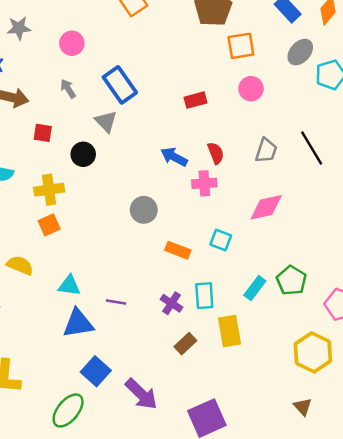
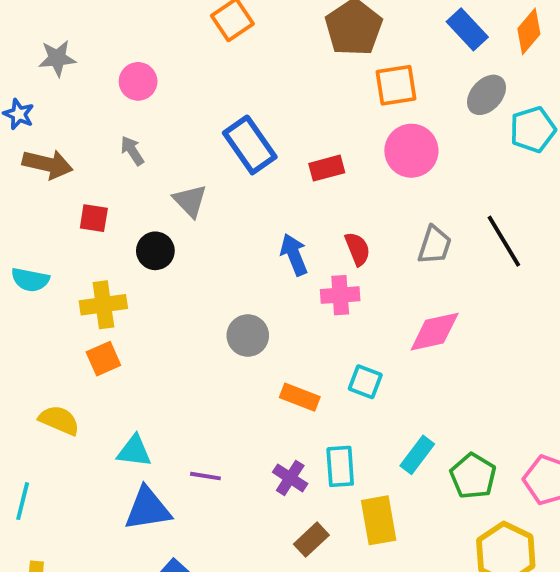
blue rectangle: (120, 85) -> (250, 145), moved
pink circle: (251, 89) -> (411, 151), size x1.4
blue arrow: (174, 157) -> (294, 255), turned 40
green pentagon: (291, 280) -> (473, 476), moved

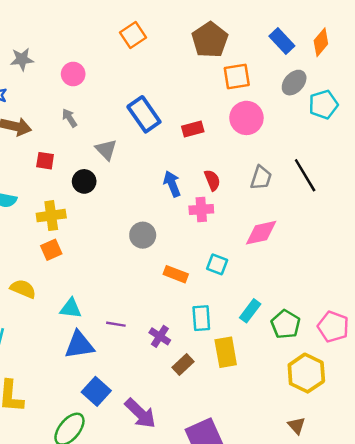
purple cross: (290, 478) -> (160, 336), moved

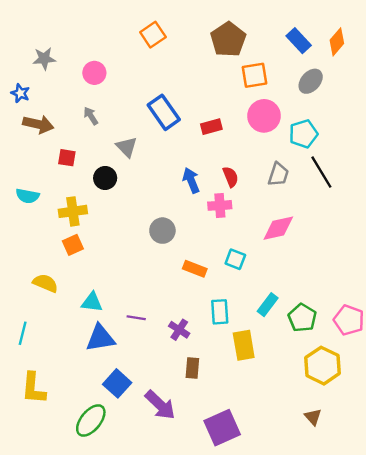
cyan pentagon: (323, 105) -> (303, 134), moved
brown rectangle: (183, 365) -> (192, 368), moved, turned -42

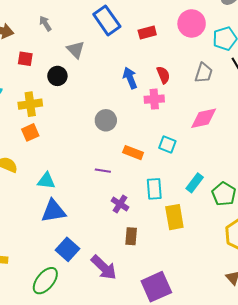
purple line: (136, 318) -> (103, 171), moved

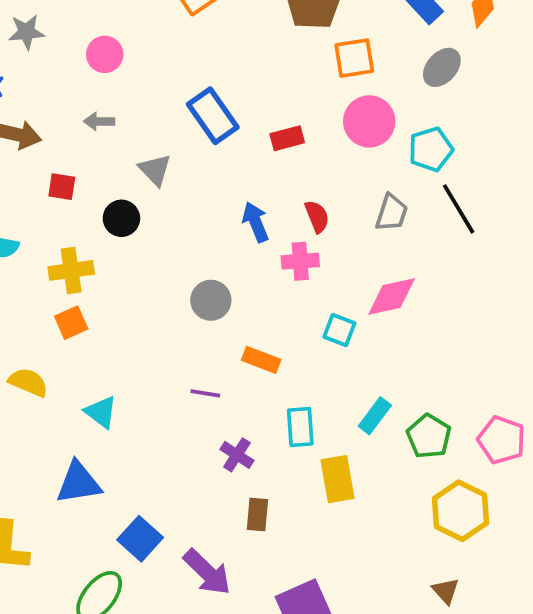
gray arrow: (45, 23) -> (99, 121), turned -56
cyan square: (167, 145) -> (339, 330), moved
cyan triangle: (46, 181) -> (101, 412), turned 30
blue triangle: (53, 211) -> (79, 483), moved

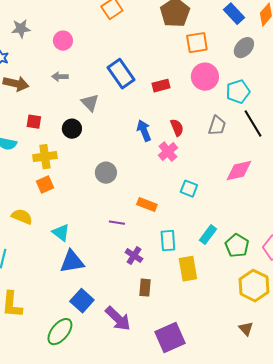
red square: (62, 187) -> (34, 122), moved
pink cross: (300, 261) -> (168, 152), turned -36
pink diamond: (392, 297) -> (239, 171), moved
gray circle: (211, 300) -> (106, 173), moved
blue triangle: (79, 483) -> (72, 262), moved

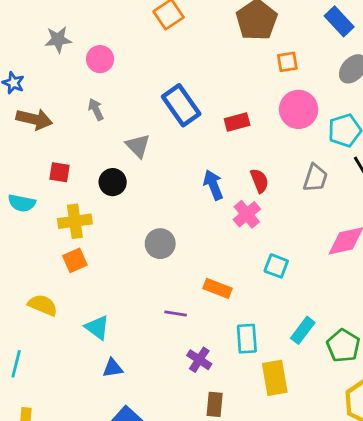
gray star: (21, 29) -> (58, 40), moved
orange square: (197, 43) -> (287, 62), size x0.7
gray arrow: (60, 77) -> (96, 109), turned 63
blue triangle: (72, 262) -> (113, 368), size x0.6

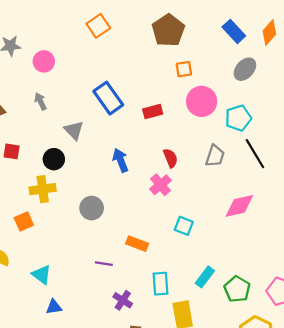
orange square: (287, 62) -> (184, 69), moved
blue arrow: (213, 185) -> (120, 160), moved
yellow cross: (75, 221) -> (43, 189), moved

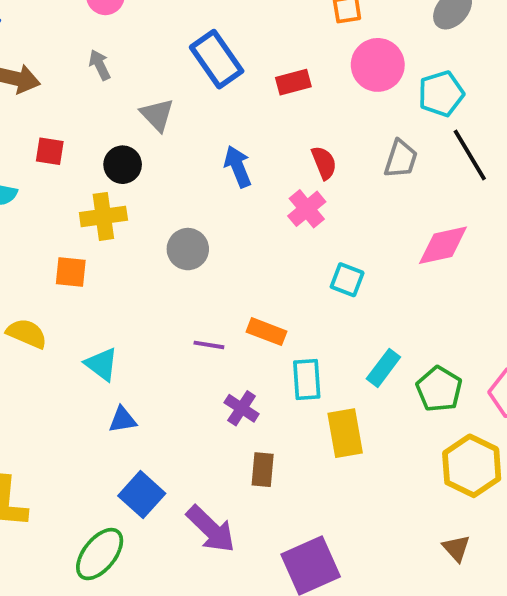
orange square: (24, 221) -> (71, 272), turned 30
orange rectangle: (137, 244) -> (266, 332), moved

